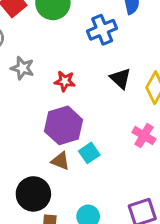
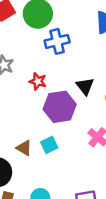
blue cross: (102, 30) -> (57, 41), moved
purple hexagon: (64, 125) -> (60, 107), moved

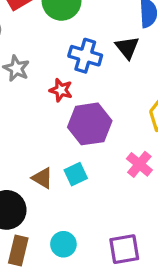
blue cross: (57, 41) -> (85, 56), moved, turned 30
black triangle: (85, 86) -> (127, 48), moved

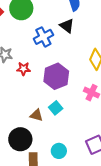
blue cross: (85, 56) -> (43, 37), turned -30
red star: (61, 90) -> (23, 69), moved

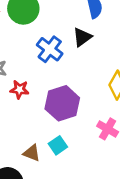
black triangle: (67, 26) -> (82, 37), turned 42
blue cross: (43, 37) -> (50, 49), turned -30

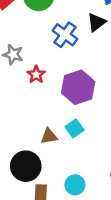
red star: (19, 89) -> (36, 74), turned 30
brown triangle: (32, 153) -> (49, 136), turned -30

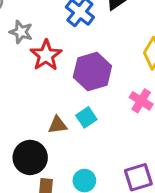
red star: (36, 74) -> (46, 55), size x1.5

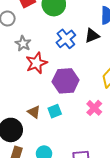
brown triangle: (58, 125) -> (34, 112), turned 32

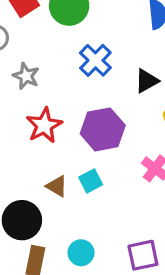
black triangle: (92, 36) -> (147, 81), moved
red star: (36, 63) -> (44, 125), moved

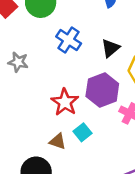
red star: (44, 125) -> (65, 102), moved
purple hexagon: (103, 129) -> (102, 90), moved

